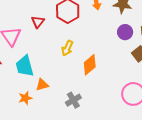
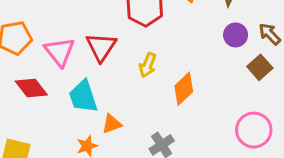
red triangle: (38, 22) -> (101, 47), moved, size x1.5

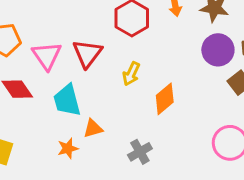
purple circle: (236, 35) -> (218, 50), size x1.4

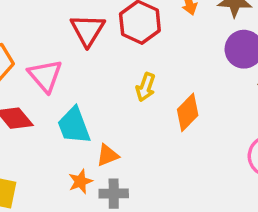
red triangle: (87, 53) -> (88, 30), moved
gray cross: (140, 152) -> (114, 194), moved, turned 35

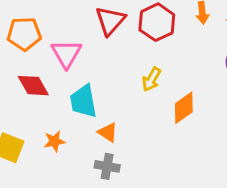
orange triangle: (107, 155) -> (108, 132), turned 45
orange star: (80, 181) -> (54, 141), moved

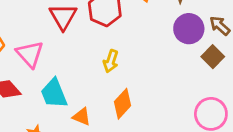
orange diamond: (184, 108) -> (123, 104), moved

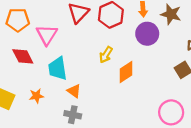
purple circle: (189, 29) -> (147, 34), moved
orange diamond: (123, 104) -> (126, 72), moved

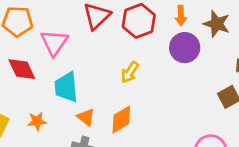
orange diamond: (126, 72) -> (121, 119), moved

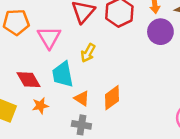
red diamond: (22, 69) -> (29, 80), moved
yellow arrow: (130, 72) -> (88, 53), moved

